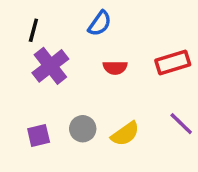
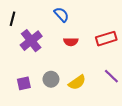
blue semicircle: (100, 23) -> (61, 15), turned -77
black line: (33, 30) -> (12, 19), moved

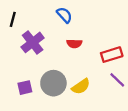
red rectangle: (106, 39) -> (112, 55), moved
gray circle: (51, 79) -> (53, 83), size x1.5

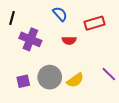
purple cross: (33, 42) -> (30, 39), turned -30
red rectangle: (112, 55) -> (95, 23), moved

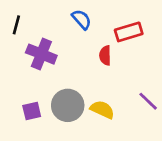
red semicircle: (69, 40) -> (105, 55), moved, turned 88
yellow semicircle: (75, 80) -> (102, 110), turned -120

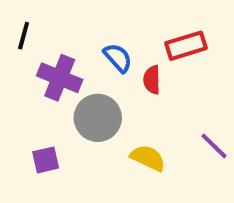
blue semicircle: (82, 19) -> (118, 58), moved
gray circle: (68, 105) -> (98, 118), moved

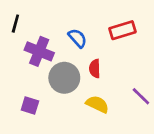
red semicircle: (152, 80) -> (95, 69), moved
purple square: (46, 160) -> (30, 106), turned 30

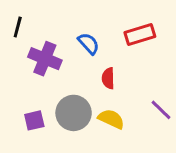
gray circle: (64, 78) -> (74, 113), moved
purple square: (30, 106) -> (34, 120), turned -30

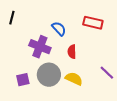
red rectangle: (140, 34) -> (93, 23), turned 30
purple cross: (45, 59) -> (40, 47), moved

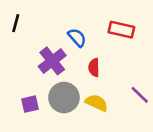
purple cross: (40, 47) -> (52, 61), turned 30

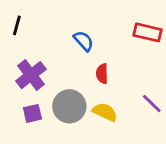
red rectangle: (121, 30) -> (147, 32), moved
purple cross: (52, 61) -> (31, 75), moved

